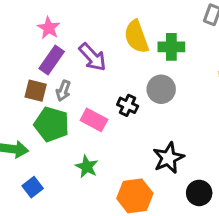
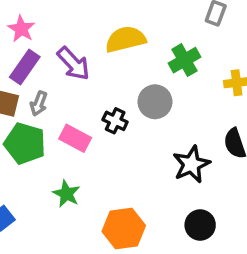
yellow semicircle: (136, 37) -> (125, 39), turned 96
green cross: (171, 47) -> (184, 60), moved, turned -30
black star: (168, 158) -> (191, 164), moved

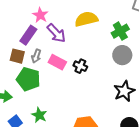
pink star: (21, 29) -> (40, 15), moved
gray circle: (155, 102) -> (122, 55), moved
pink rectangle: (75, 138) -> (57, 62), moved
green star: (66, 194) -> (39, 115), moved

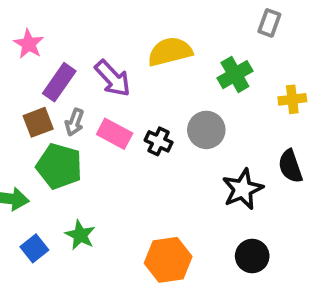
pink star: (40, 15) -> (29, 44), moved
gray circle: (122, 55) -> (206, 130), moved
brown square: (17, 56) -> (38, 122), turned -35

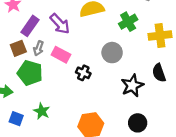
yellow cross: (292, 99) -> (160, 36), size x1.5
black cross: (159, 141) -> (83, 73), moved
blue square: (34, 248) -> (16, 119), turned -32

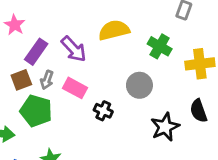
green cross: (128, 22) -> (160, 46), turned -30

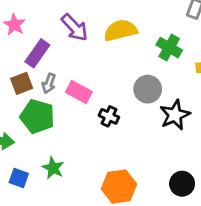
purple arrow: (74, 49) -> (75, 28), moved
black star: (165, 127) -> (175, 115), moved

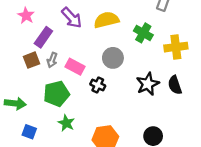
gray circle: (148, 89) -> (113, 58), moved
green pentagon: (37, 116) -> (56, 94), moved, turned -30
green star: (53, 168) -> (66, 123), moved

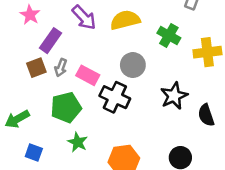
black cross: (98, 85) -> (115, 97), size x1.6
black semicircle: (175, 85) -> (206, 115), moved
green arrow: (15, 103) -> (17, 119), turned 144

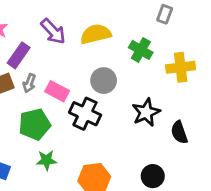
green star: (78, 142) -> (47, 160), turned -30

